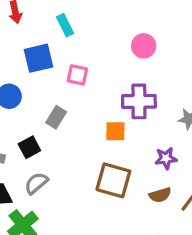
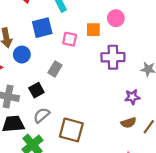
orange square: (115, 131) -> (93, 30), moved
brown square: (113, 180) -> (71, 130), moved

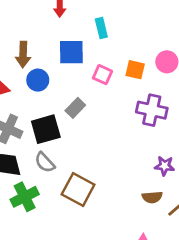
black square: (36, 90) -> (46, 129), size x1.5
gray semicircle: (42, 115) -> (45, 162), turned -105

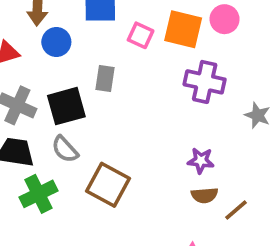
orange square: (135, 70) -> (183, 29), size x1.5
gray rectangle: (75, 108) -> (105, 78), turned -36
purple star: (165, 166) -> (201, 161), moved

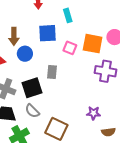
purple star: (201, 161) -> (93, 113), moved

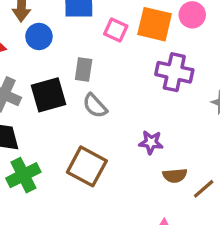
gray semicircle: (32, 111) -> (95, 106), moved

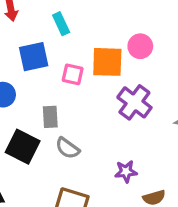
purple cross: (174, 72) -> (134, 102), turned 36
black square: (48, 95) -> (23, 147), turned -36

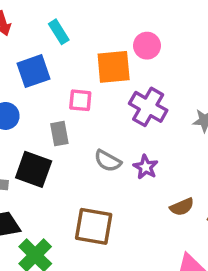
pink square: (73, 74) -> (80, 100), moved
gray semicircle: (67, 148) -> (108, 161), moved
purple star: (126, 171) -> (146, 167), moved, turned -30

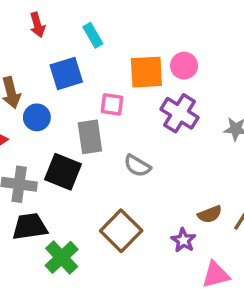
pink circle: (147, 46) -> (184, 66), moved
gray rectangle: (59, 134) -> (90, 137), size x1.4
purple star: (146, 167) -> (183, 240), moved
brown square: (94, 226) -> (121, 231), turned 33

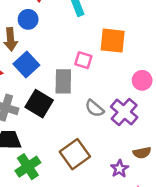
pink circle: (184, 66) -> (142, 80), moved
blue square: (66, 73) -> (26, 64), moved, turned -35
purple cross: (180, 113) -> (124, 112), moved
blue circle: (37, 117) -> (28, 19), moved

